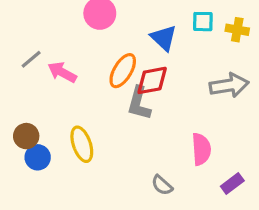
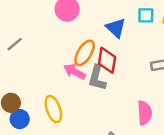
pink arrow: (62, 72) -> (75, 72), moved
red diamond: (152, 80) -> (107, 60), turned -70

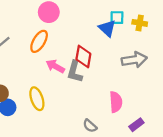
blue triangle: (116, 28) -> (107, 28), moved
orange ellipse: (85, 53) -> (39, 41), moved

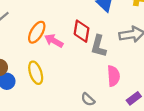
orange ellipse: (39, 41) -> (37, 32), moved
gray L-shape: (75, 72) -> (99, 46), moved

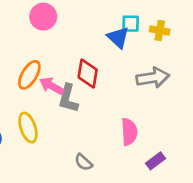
gray L-shape: (99, 46) -> (68, 98), moved
gray semicircle: (88, 99) -> (83, 162), moved

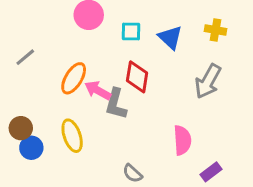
cyan square: (131, 24) -> (131, 32), moved
gray arrow: (153, 78) -> (208, 81), turned 128

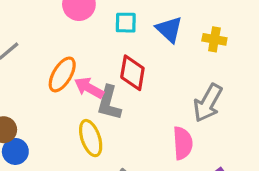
yellow cross: (216, 30) -> (214, 39), moved
gray arrow: (208, 81) -> (208, 103), moved
yellow ellipse: (72, 136) -> (91, 138), moved

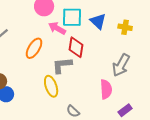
cyan square: (126, 23) -> (72, 17), size x1.5
pink arrow: (89, 88) -> (57, 28), moved
gray L-shape: (109, 103) -> (62, 65), turned 70

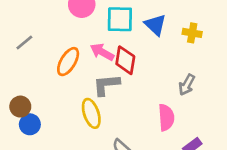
pink arrow: (57, 28) -> (102, 52), moved
gray arrow: (121, 65) -> (187, 85), size x0.7

